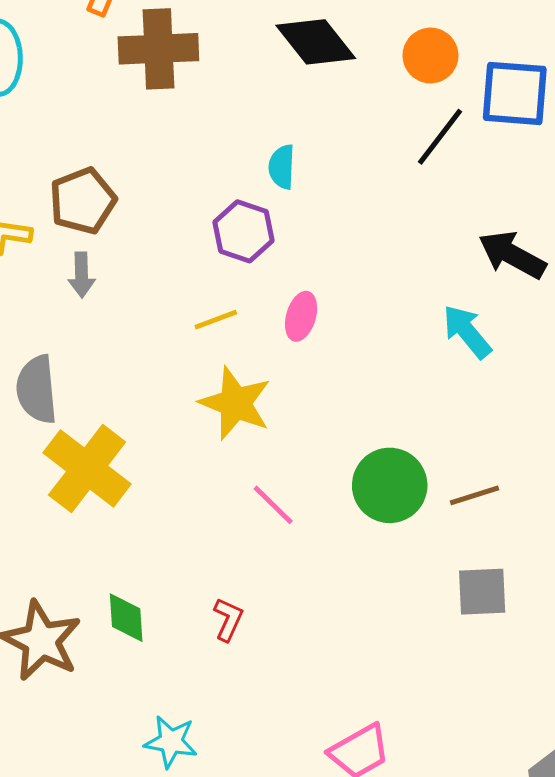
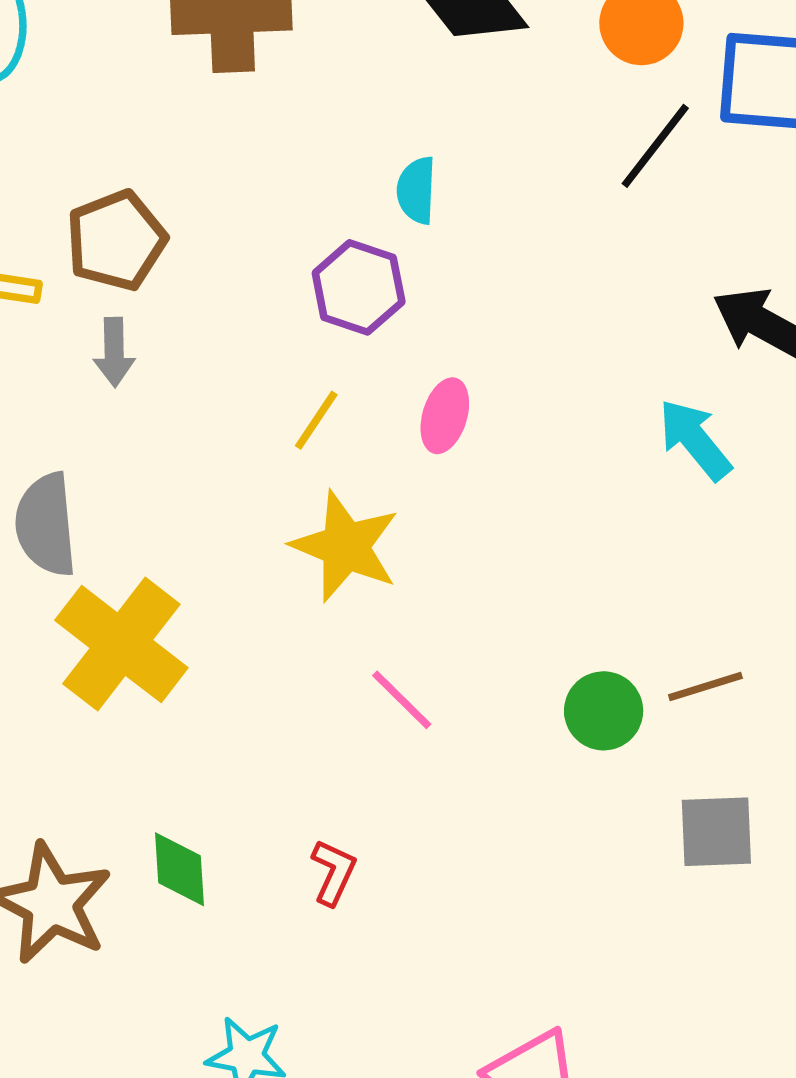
yellow line: (216, 320) -> (316, 420), turned -36
green circle: (390, 485) -> (604, 711), moved, size x0.7

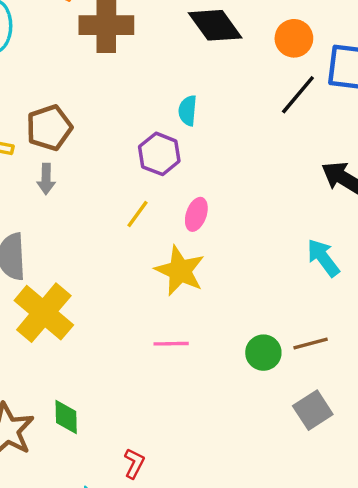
cyan arrow: (695, 440) -> (323, 258), moved
yellow star: (345, 546) -> (180, 271), moved
pink line: (402, 700) -> (171, 344), turned -48
gray square: (716, 832) -> (313, 410), turned -33
red L-shape: (333, 872) -> (134, 463), moved

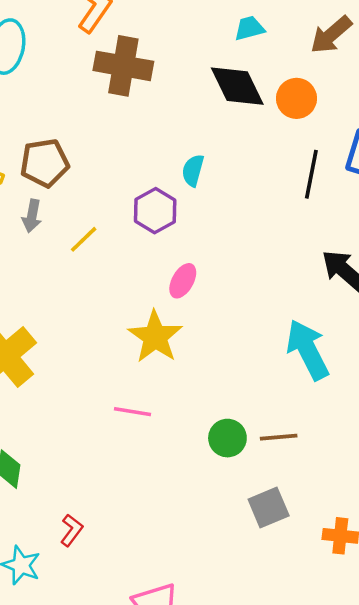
orange circle: (294, 38) -> (296, 98), moved
black line: (298, 95) -> (311, 174), turned -39
yellow line: (137, 214) -> (84, 239), moved
cyan arrow: (323, 258) -> (308, 350), size x1.4

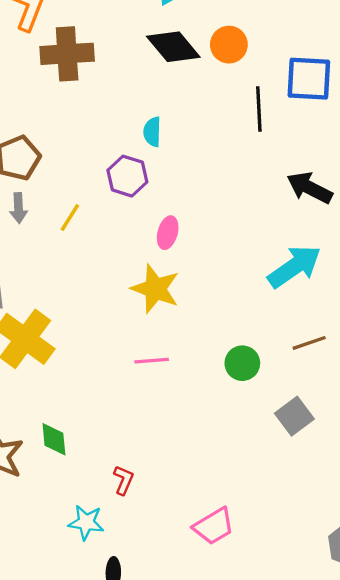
cyan arrow: (308, 350) -> (294, 267), turned 96
brown line: (279, 437) -> (309, 343), moved

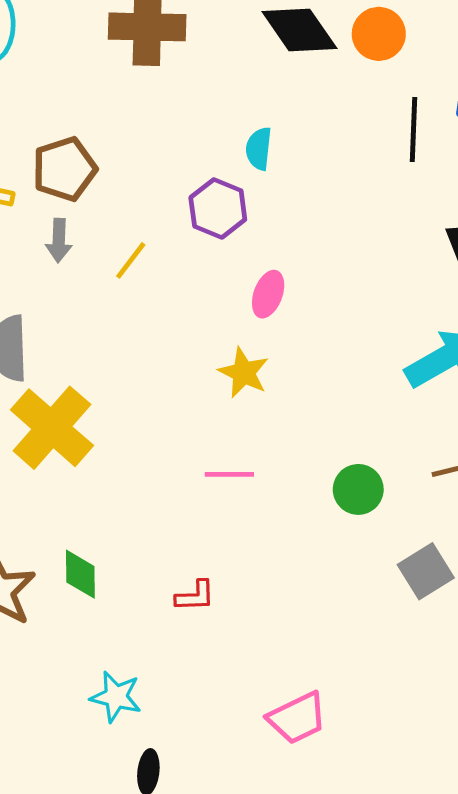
yellow star: (155, 289) -> (244, 373), size x0.7
red L-shape: (123, 480) -> (195, 596), moved, turned 60

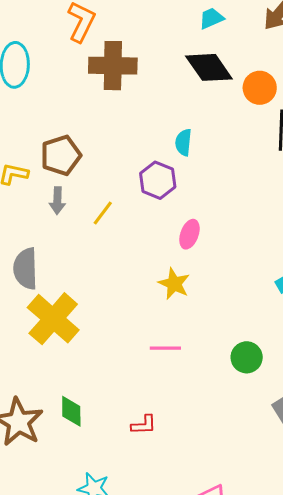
orange circle: (379, 34) -> (260, 88), moved

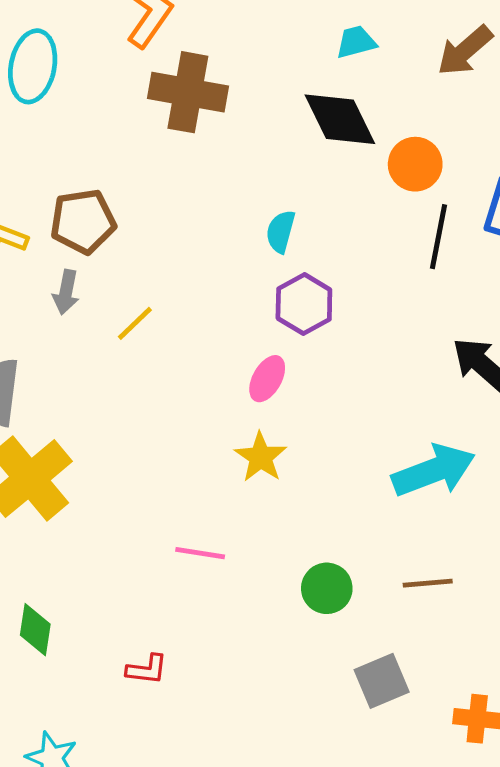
purple hexagon: (158, 180) -> (304, 304), moved
yellow star: (174, 284) -> (261, 457), moved

